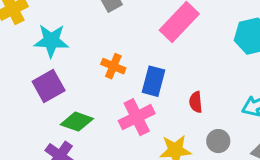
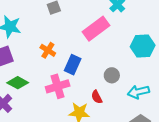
red semicircle: (196, 102) -> (97, 97), moved, turned -32
gray circle: (218, 141) -> (112, 75), moved

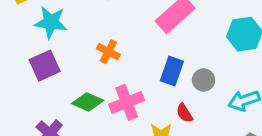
blue rectangle: (73, 65) -> (172, 71), moved
green diamond: (18, 83) -> (88, 102), moved

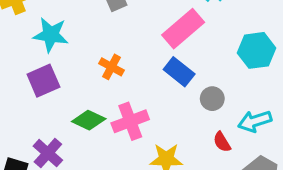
blue rectangle: (172, 71) -> (179, 72), moved, turned -72
red semicircle: (184, 113) -> (222, 142), moved

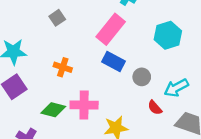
pink cross: (130, 121) -> (84, 105), turned 32

